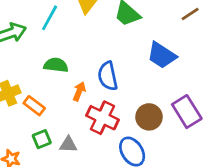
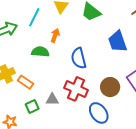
blue trapezoid: (162, 55) -> (118, 41), turned 40
orange arrow: (79, 91) -> (55, 35), moved
gray triangle: (68, 145) -> (52, 99), moved

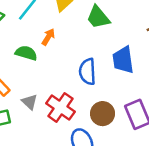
blue semicircle: (79, 58) -> (87, 72), moved
gray triangle: (52, 99) -> (30, 102), moved, turned 32

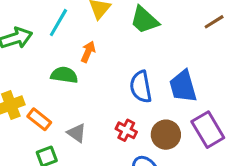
blue trapezoid: (123, 60) -> (183, 86), moved
red cross: (60, 107) -> (126, 130), moved, size x0.6

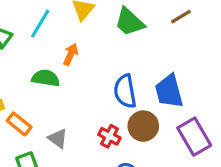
brown line: (214, 22) -> (181, 17), moved
brown circle: (166, 135) -> (143, 126), moved

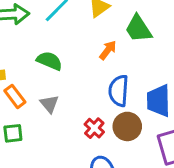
orange arrow: (71, 54) -> (108, 50), moved
gray triangle: (58, 138) -> (49, 104), moved

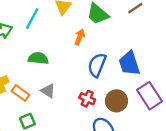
blue semicircle: (119, 91) -> (97, 65), turned 35
brown circle: (127, 126) -> (116, 101), moved

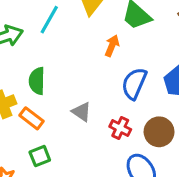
green semicircle: (38, 58) -> (37, 81), moved, turned -96
gray triangle: (48, 91) -> (82, 112), moved

